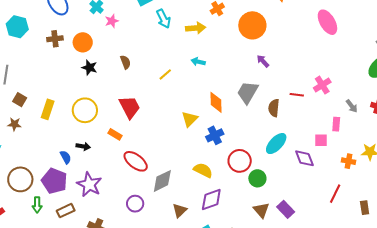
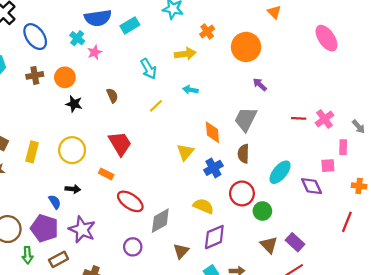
cyan arrow: (163, 19) -> (149, 69), moved
pink cross: (322, 85) -> (324, 119), moved
brown semicircle: (274, 108) -> (243, 154), moved

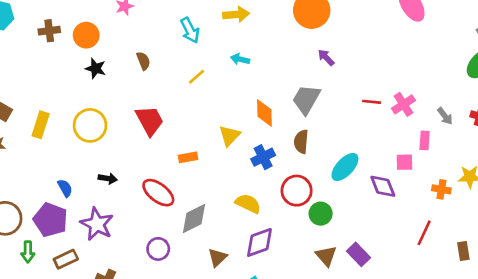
orange rectangle: (106, 174) -> (188, 157), moved, turned -40
black arrow: (73, 189) -> (108, 178), moved

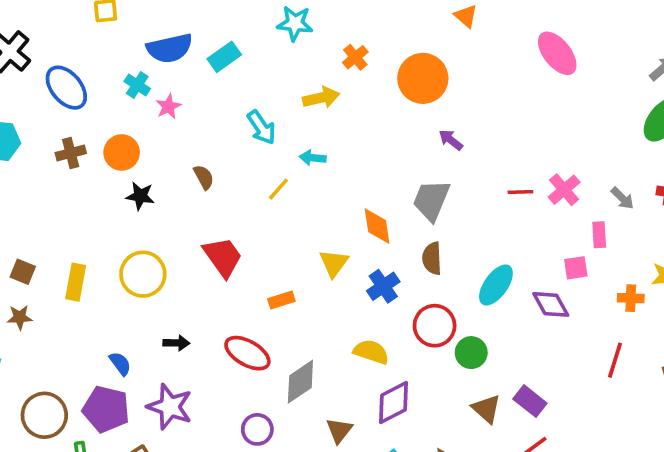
cyan arrow: (240, 59) -> (313, 158), moved

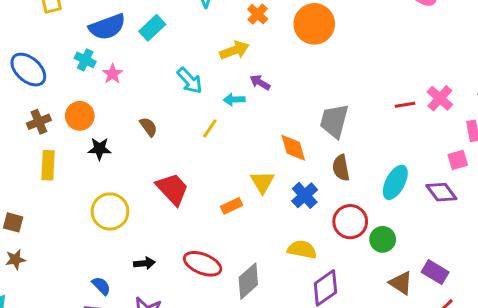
purple arrow: (451, 140) -> (260, 82), moved
yellow rectangle: (76, 282) -> (48, 165), moved
orange rectangle: (281, 300) -> (232, 206), moved

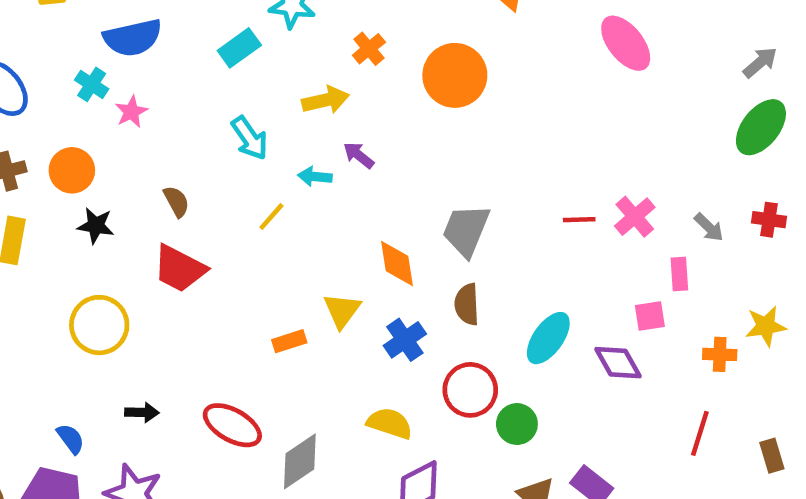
cyan rectangle: (152, 28) -> (239, 48), moved
red trapezoid: (172, 189) -> (180, 268), moved, turned 153

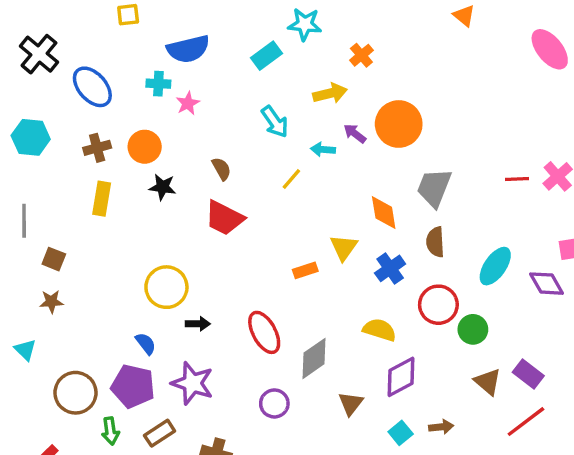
orange circle: (455, 75) -> (399, 124), moved
cyan cross: (92, 84) -> (158, 84), turned -30
yellow circle: (99, 325) -> (166, 287), moved
red ellipse: (232, 425) -> (264, 332), turned 33

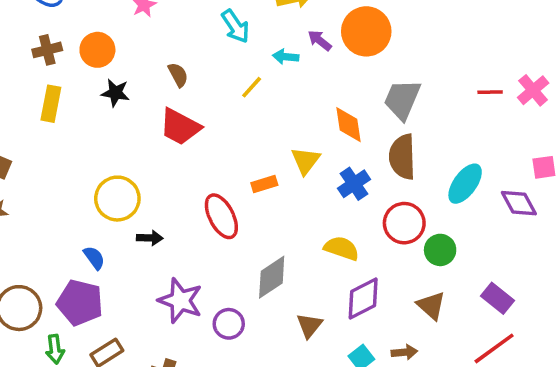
brown semicircle: (435, 242) -> (402, 157), size x1.4
red ellipse: (264, 332) -> (221, 216), moved
brown triangle: (488, 382) -> (431, 306), moved
purple star: (192, 383) -> (180, 301), moved

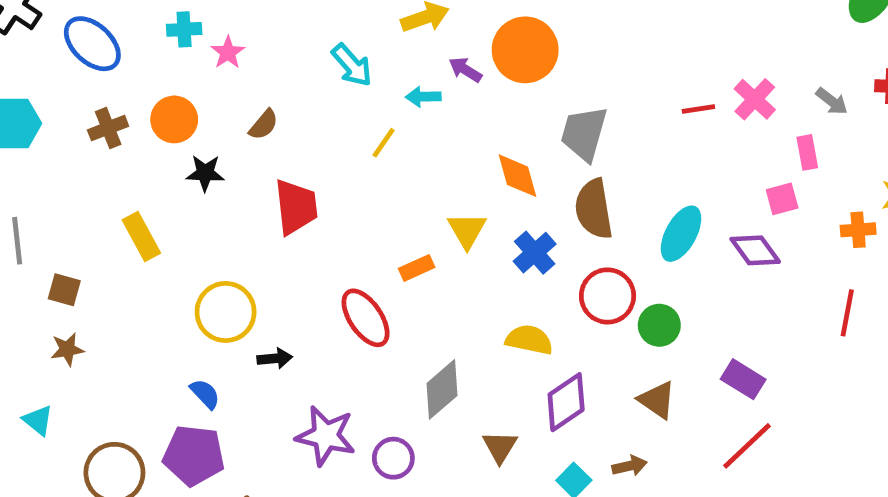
brown semicircle: (178, 75) -> (264, 125), moved, turned 75
yellow rectangle: (51, 104) -> (141, 237), moved, turned -32
red trapezoid: (180, 127) -> (296, 207), turned -117

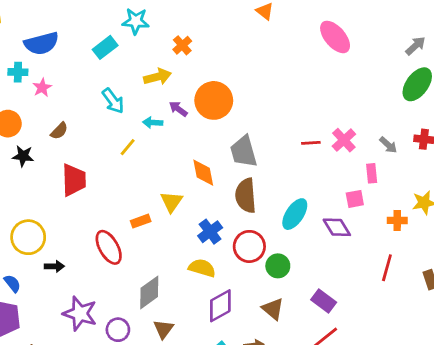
gray trapezoid: (584, 133) -> (244, 152), turned -36
blue cross: (535, 253) -> (210, 232), moved
brown triangle: (500, 447) -> (163, 329), moved

